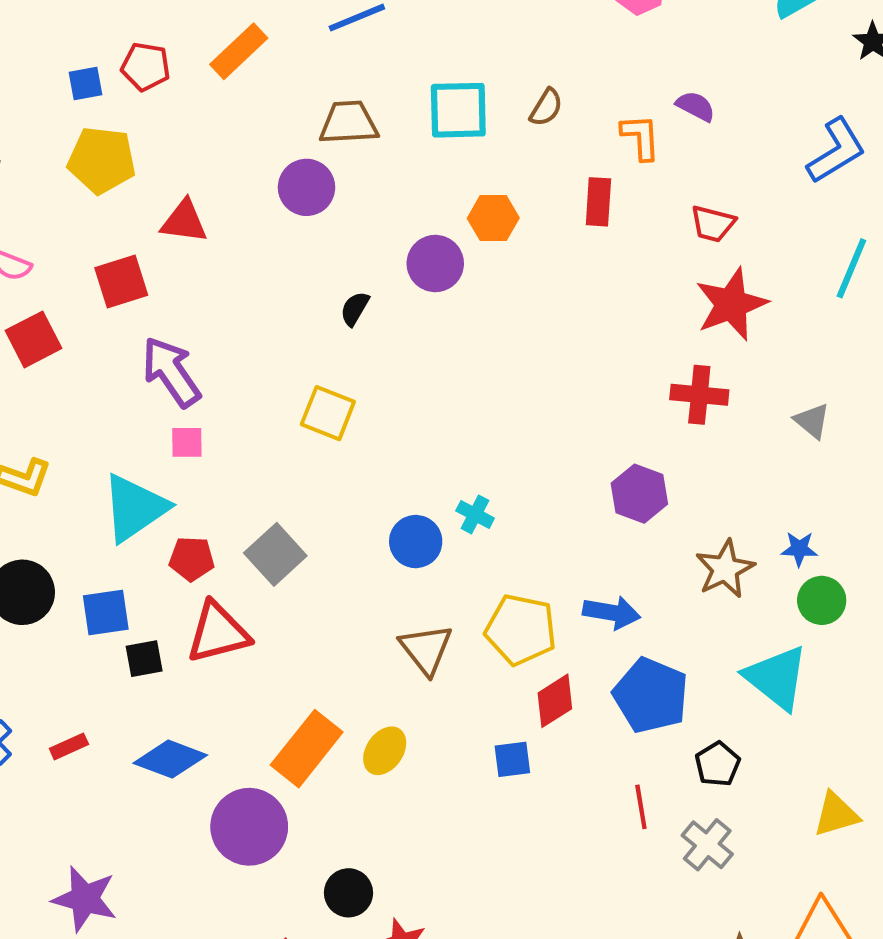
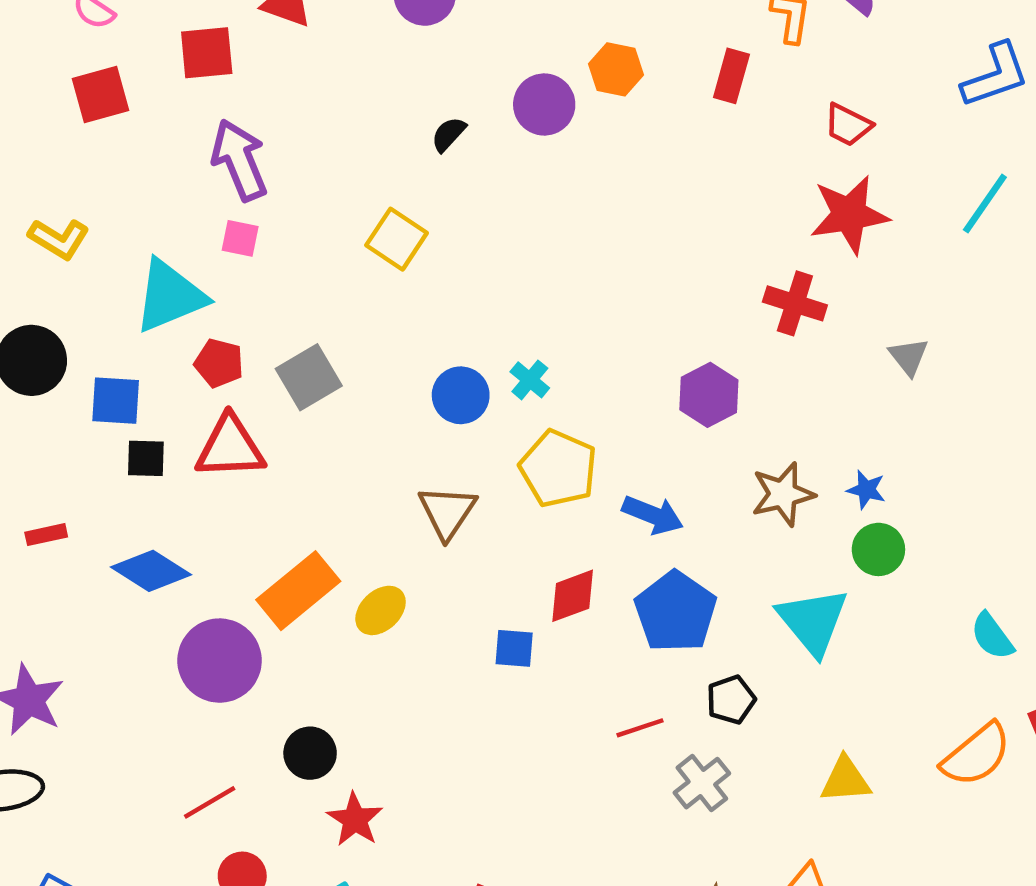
yellow pentagon: (521, 630) -> (558, 469), moved
red line: (641, 807) -> (640, 728), turned 69

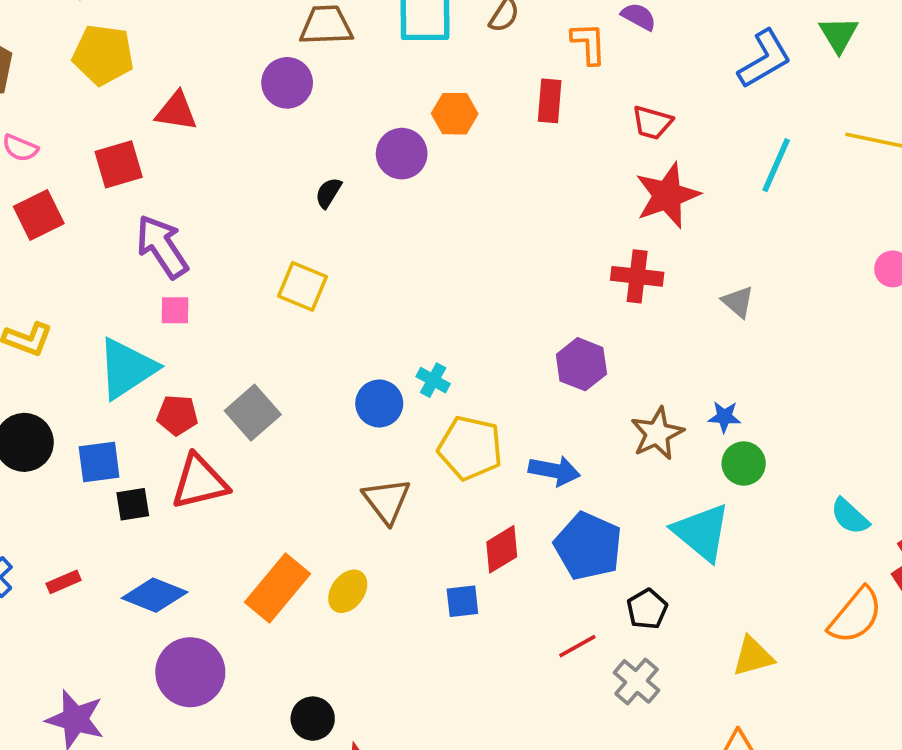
purple circle: (220, 661) -> (190, 672), moved

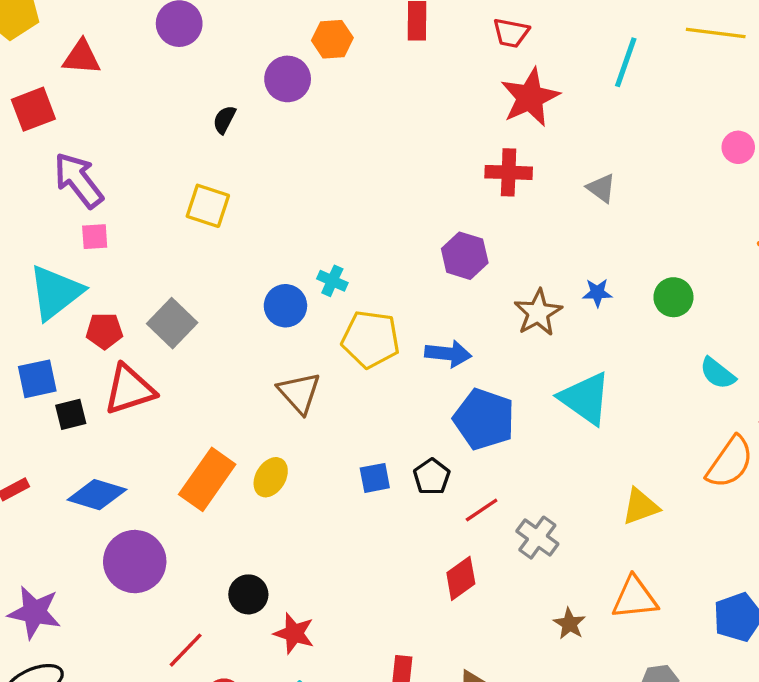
green circle: (744, 464) -> (673, 297), moved
red diamond: (502, 549) -> (461, 578), moved
black pentagon: (647, 609) -> (432, 477), moved

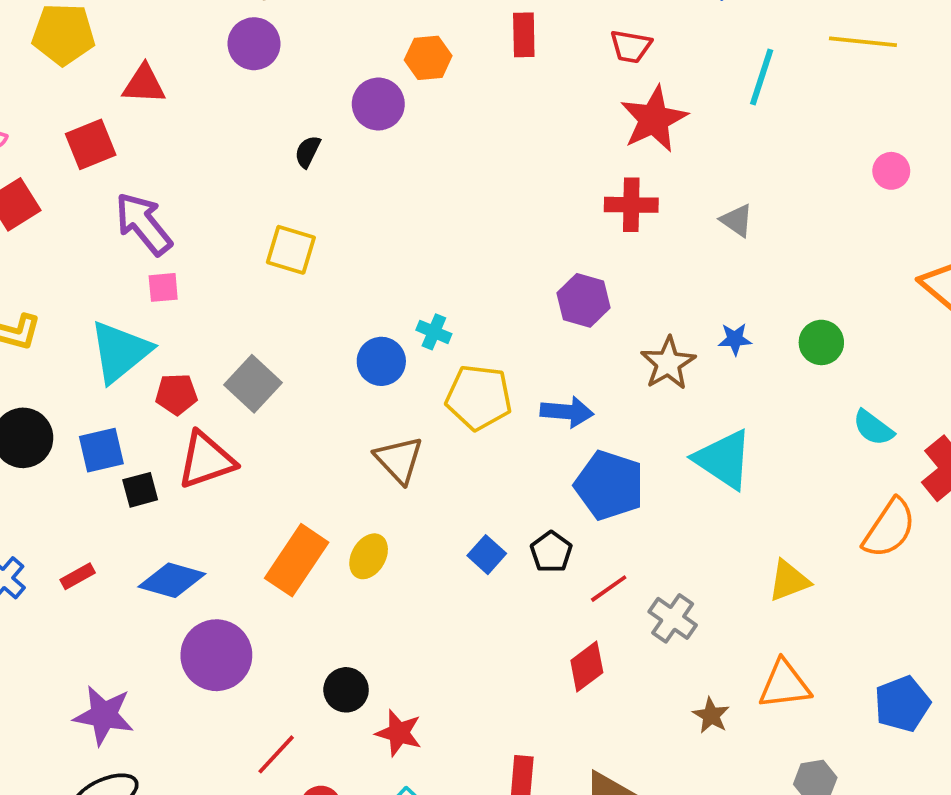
blue square: (375, 478) -> (487, 555), turned -36

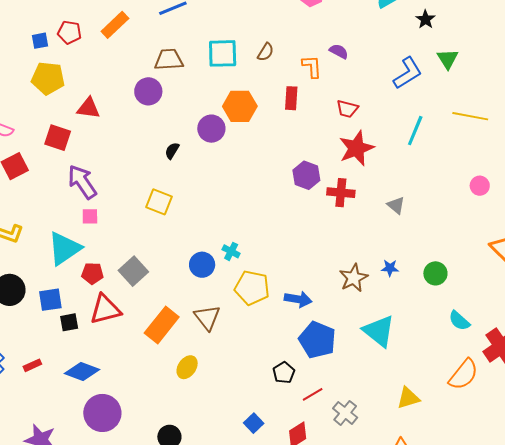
orange hexagon: (428, 58) -> (240, 106), size x1.4
red square: (91, 144) -> (58, 138), turned 36
purple hexagon: (584, 300) -> (306, 175), moved
blue square: (487, 555) -> (254, 423), moved
orange rectangle: (297, 560) -> (162, 325), moved

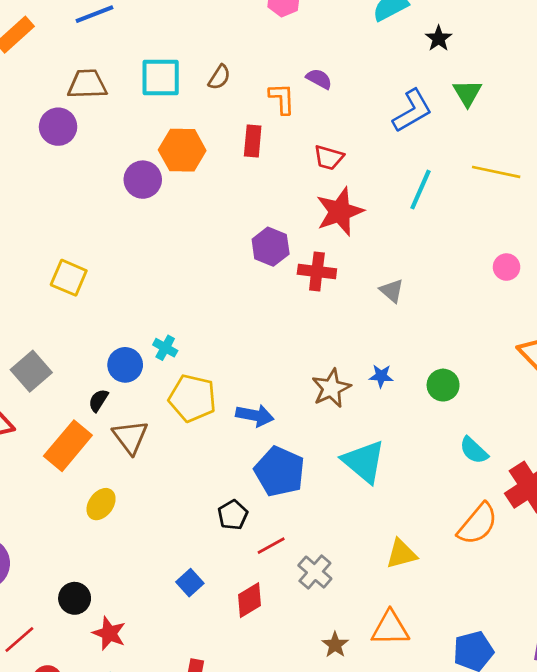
black semicircle: (172, 151) -> (98, 400), moved

